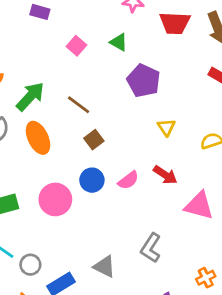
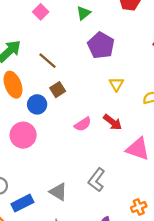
green triangle: (119, 42) -> (83, 13), turned 48
pink square: (76, 46) -> (41, 12), moved
blue circle: (92, 180) -> (37, 104), moved

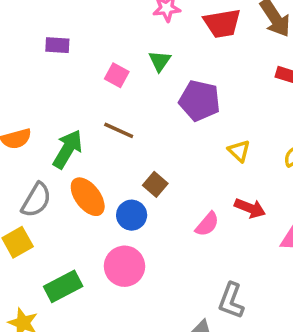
pink square: (41, 12) -> (117, 75), moved
brown line: (47, 61) -> (119, 130), moved
gray L-shape: (97, 180) -> (231, 301), moved

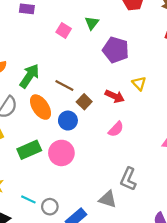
brown line: (119, 130) -> (64, 86), moved
red arrow: (250, 208) -> (115, 96), moved
green rectangle: (63, 286) -> (29, 150), moved

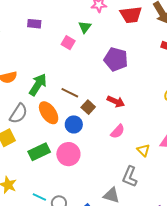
green triangle: (92, 23) -> (85, 27), moved
yellow triangle: (139, 83) -> (143, 150), moved

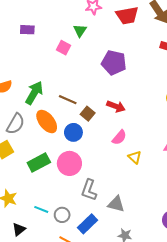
yellow triangle: (143, 150) -> (135, 157), moved
gray L-shape: (130, 177) -> (89, 190), moved

